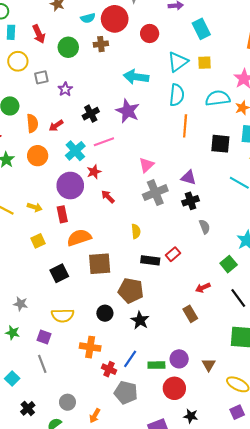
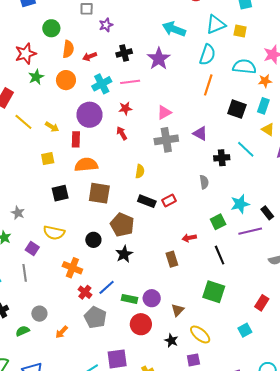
red star: (94, 172) -> (125, 108), moved
black cross: (191, 201) -> (222, 158), moved
black star: (191, 416) -> (171, 341), moved

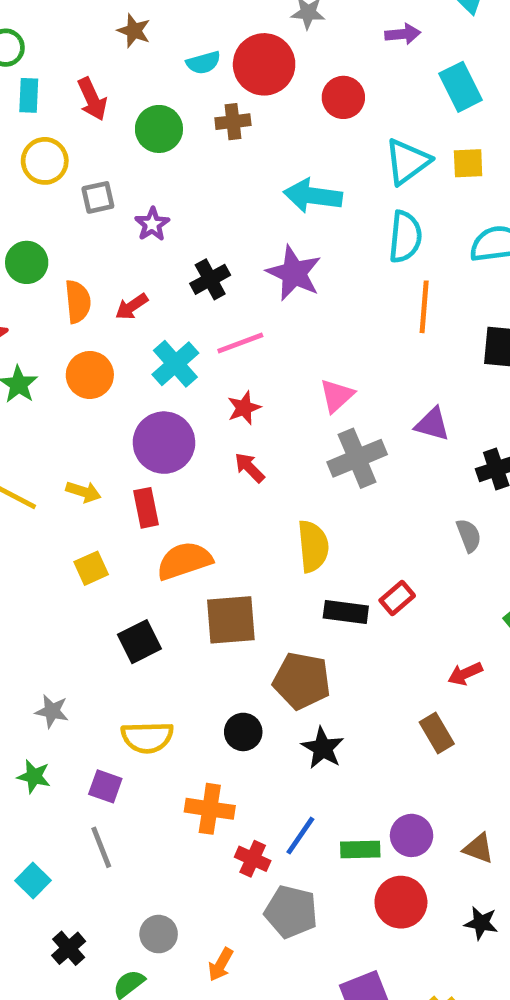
yellow semicircle: (140, 171) -> (313, 546), size x1.5
brown triangle: (178, 310) -> (479, 848), turned -40

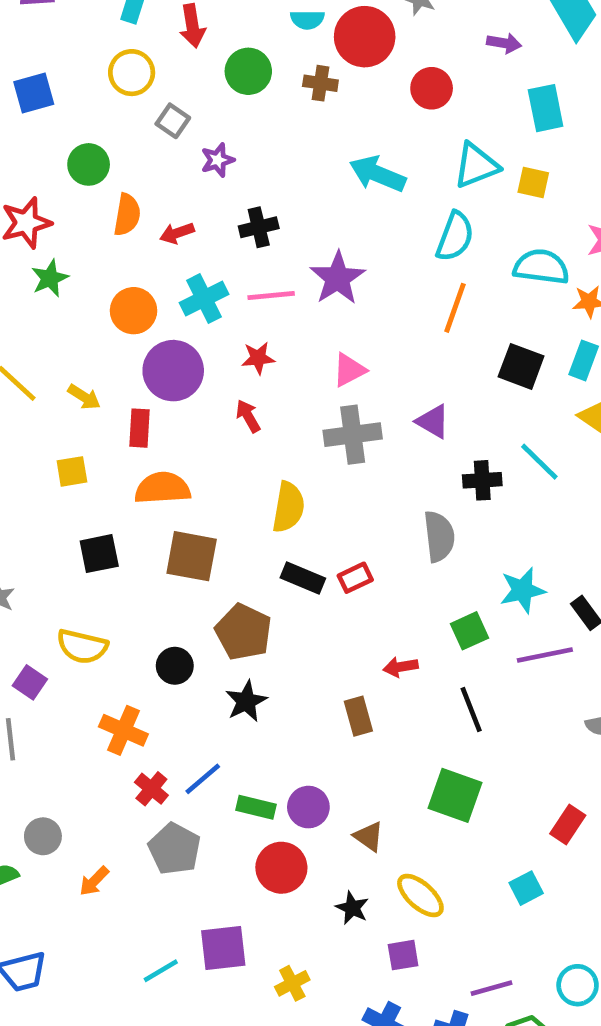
gray square: (98, 197) -> (173, 121), turned 32
purple star: (294, 273) -> (338, 278), moved
orange circle: (90, 375) -> (134, 311), moved
gray semicircle: (469, 535) -> (439, 536), size x1.5

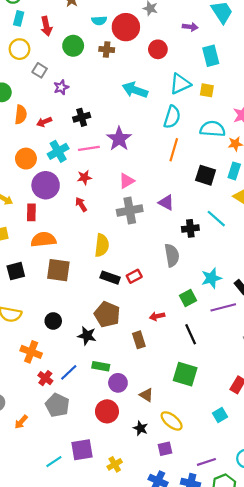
brown pentagon: (243, 632) -> (107, 314), moved
black star: (246, 701) -> (87, 336), turned -30
green rectangle: (256, 807) -> (101, 366), moved

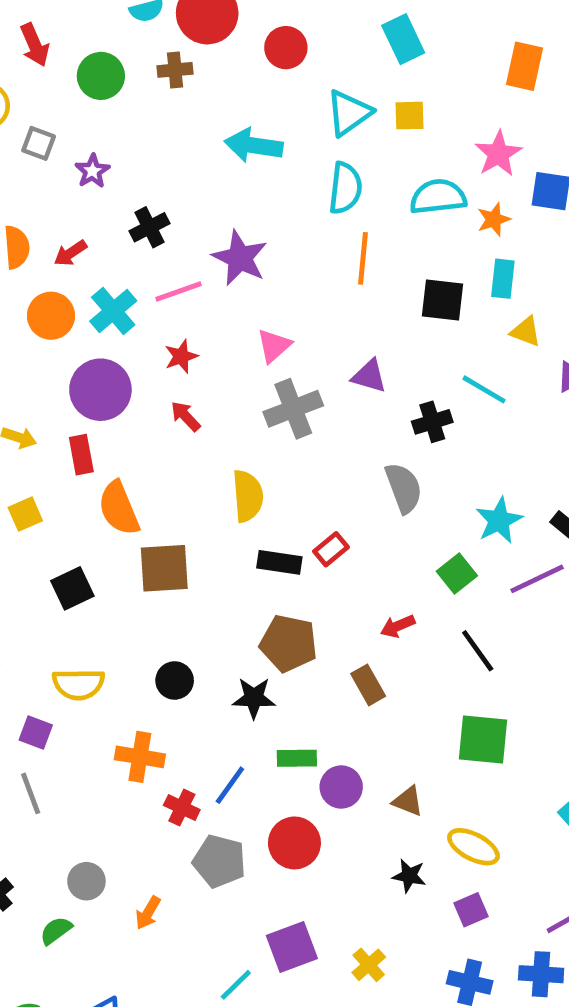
orange circle: (26, 159) -> (51, 316), moved
orange semicircle: (43, 240) -> (119, 508), turned -95
red circle: (107, 411) -> (294, 843), moved

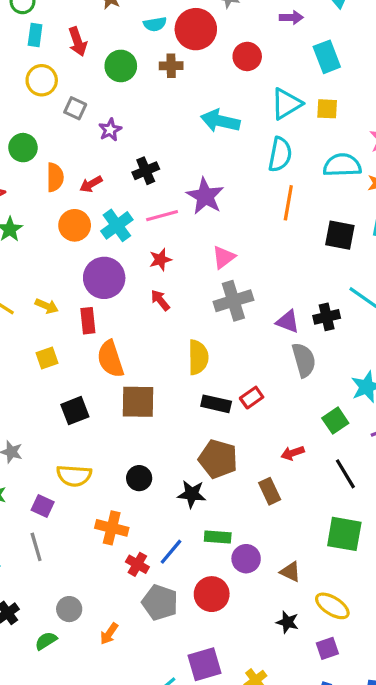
purple triangle: (369, 376) -> (288, 322), moved

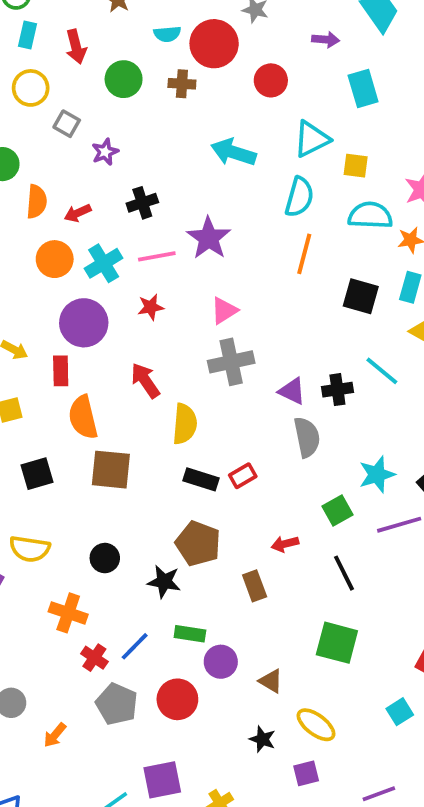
yellow square: (327, 109) -> (356, 166), moved
red arrow: (160, 300) -> (145, 380), moved, size x1.4

